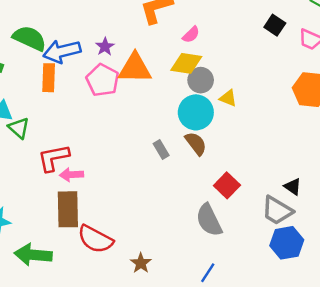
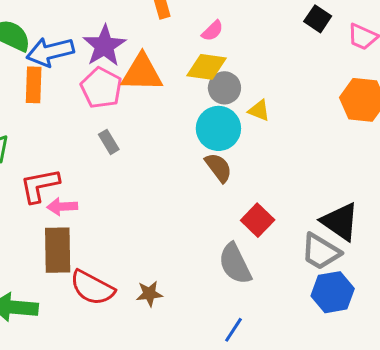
purple star: (105, 47) -> (104, 46), size x1.8
gray rectangle: (161, 149) -> (109, 142), moved
black triangle: (293, 187) -> (340, 222), size x1.8
brown star: (141, 263) -> (149, 294), moved, turned 30

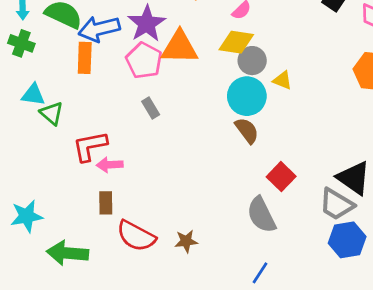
brown rectangle: (58, 250) -> (106, 203), size x0.6

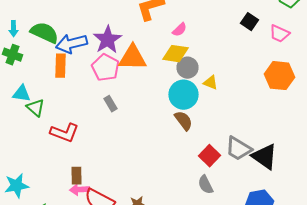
red L-shape: (90, 146) -> (64, 133), turned -148
pink arrow: (110, 165) -> (80, 190), moved
gray trapezoid: (337, 204) -> (238, 149), moved
gray semicircle: (261, 215) -> (206, 185), moved, size x0.7

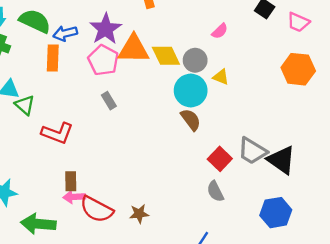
pink semicircle: (180, 30) -> (220, 31), moved
blue arrow: (72, 44) -> (65, 33), size x0.7
yellow diamond: (176, 54) -> (166, 56), moved, turned 56

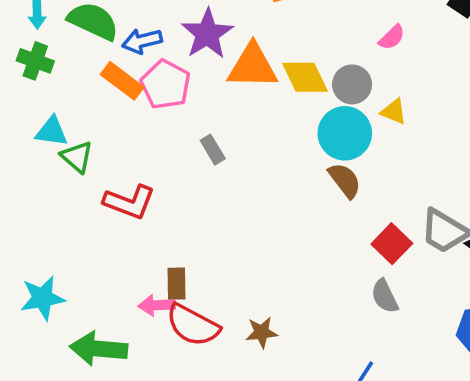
orange rectangle: (53, 58) -> (122, 81), turned -55
pink pentagon: (103, 60) -> (166, 84), moved
brown rectangle: (71, 181) -> (176, 284), moved

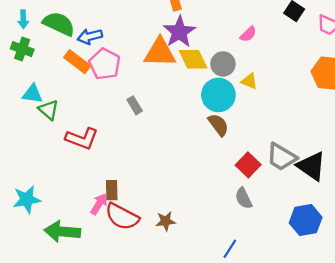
purple star: (207, 34) -> (179, 32), moved
pink arrow: (157, 305) -> (99, 204), turned 125

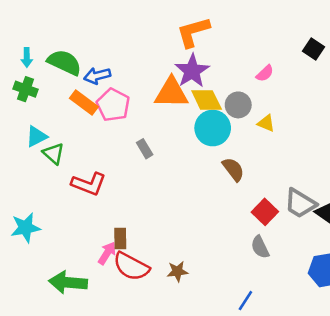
cyan triangle: (32, 94) -> (36, 137), turned -35
cyan circle: (218, 95) -> (213, 128), moved
cyan star: (27, 199) -> (26, 228), moved

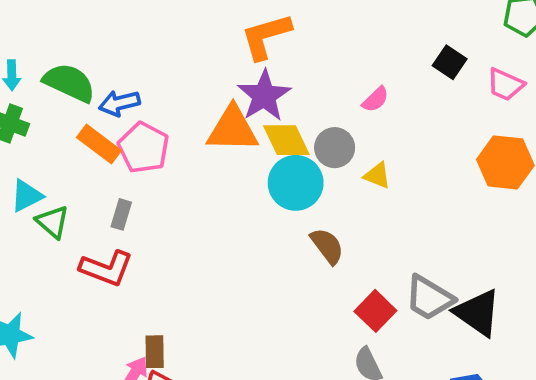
gray rectangle: (145, 149) -> (121, 214), moved, turned 48

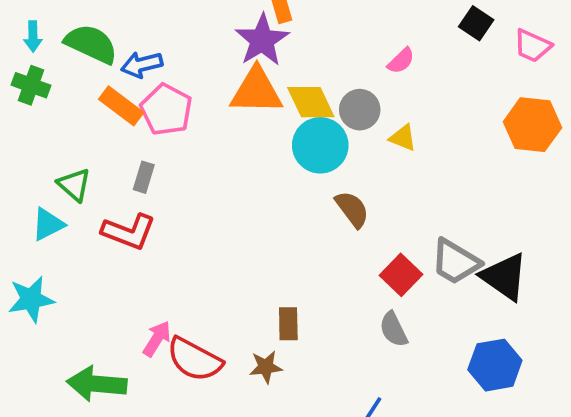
purple star: (264, 96) -> (262, 40), moved
cyan triangle: (27, 196) -> (48, 224), moved
brown rectangle: (155, 352) -> (288, 324), moved

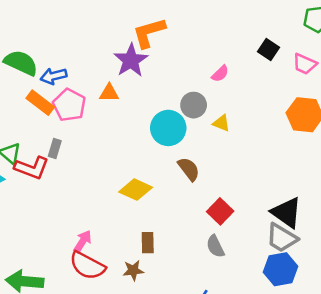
orange triangle: (256, 91) -> (109, 93), moved, size x0.6
yellow diamond: (311, 102) -> (136, 190), moved, turned -40
red L-shape: (129, 232) -> (32, 168), moved
gray trapezoid: (455, 262) -> (282, 238), moved
pink arrow: (157, 339) -> (83, 241), moved

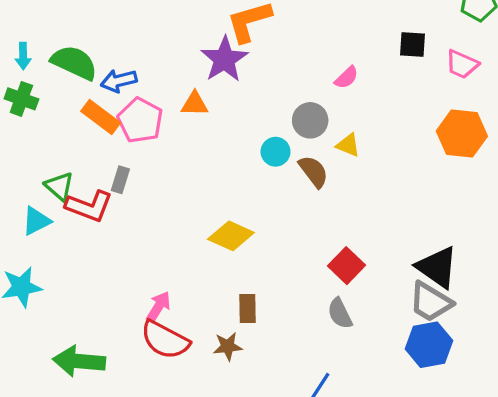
black square: (268, 50) -> (412, 44), turned -30
cyan circle: (168, 128) -> (276, 152), size x0.6
brown semicircle: (189, 169) -> (313, 172), moved

